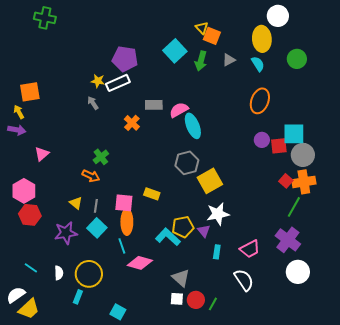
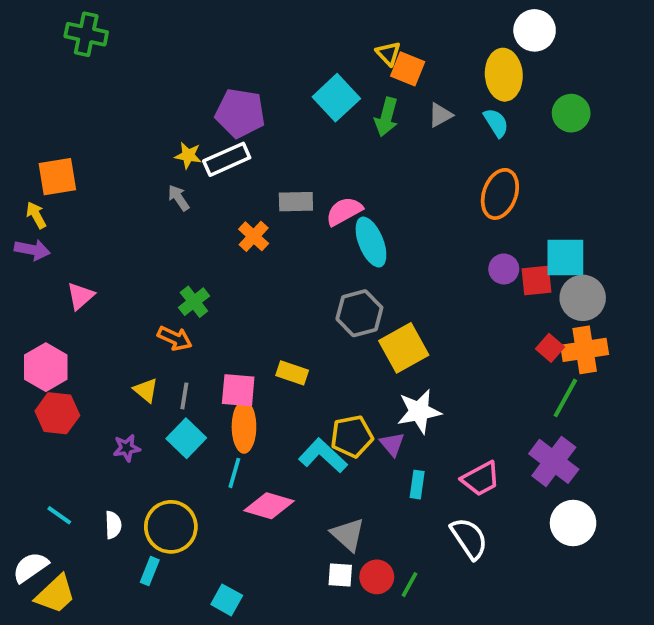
purple star: (66, 233) -> (127, 448), size x0.6
cyan line: (122, 246) -> (234, 473), turned 35

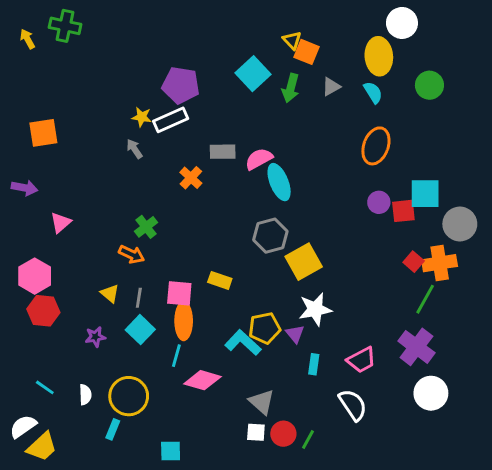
yellow arrow: (36, 215) -> (27, 39), moved
gray circle: (583, 298) -> (460, 224), moved
cyan square: (227, 600) -> (171, 451), turned -30

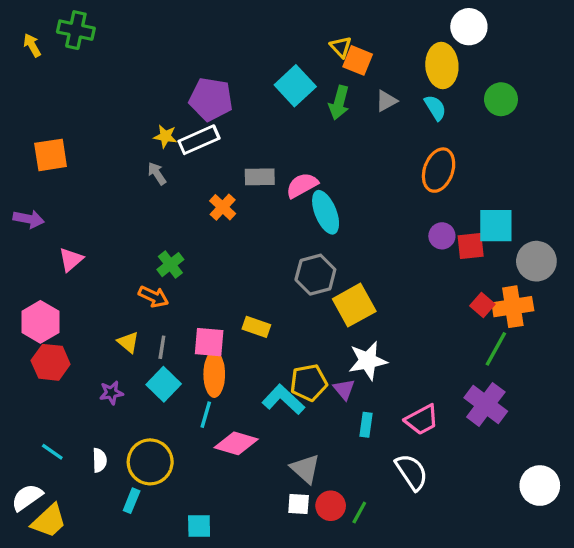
white circle: (431, 393) -> (540, 486), moved

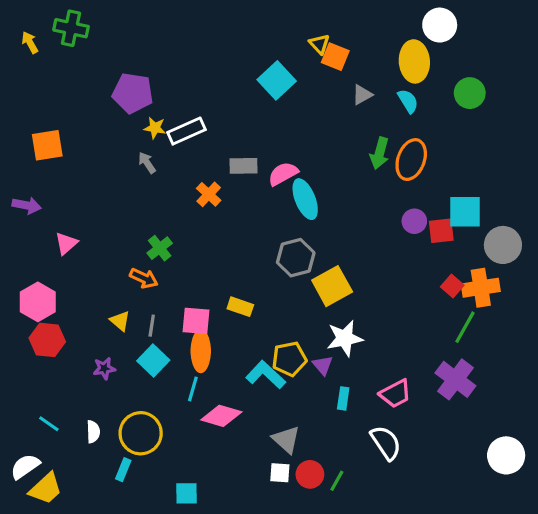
purple pentagon: (211, 99) -> (133, 93), moved
green arrow: (339, 103) -> (380, 153), moved

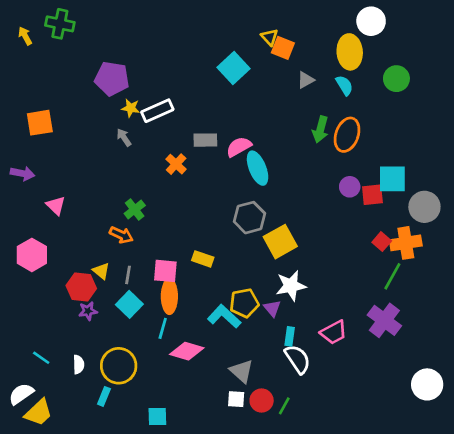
pink triangle: (66, 243) -> (56, 206), turned -35
red hexagon: (47, 340) -> (81, 287), moved
white semicircle: (386, 443) -> (298, 359), moved

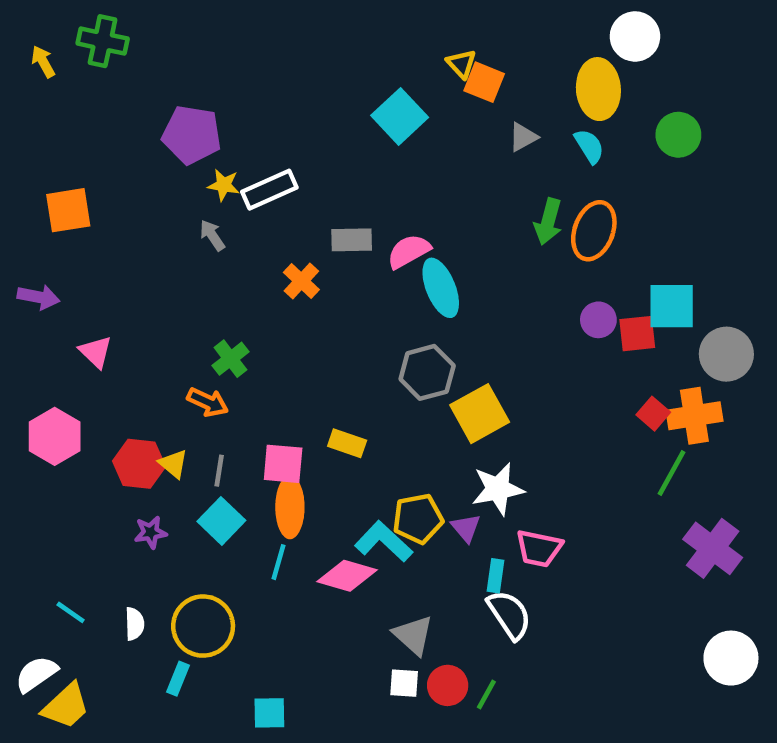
red hexagon: (81, 287) -> (139, 464), moved
purple cross: (384, 320) -> (713, 548), moved
pink trapezoid: (334, 332) -> (539, 548), moved, turned 40
pink diamond: (187, 351) -> (347, 576), moved

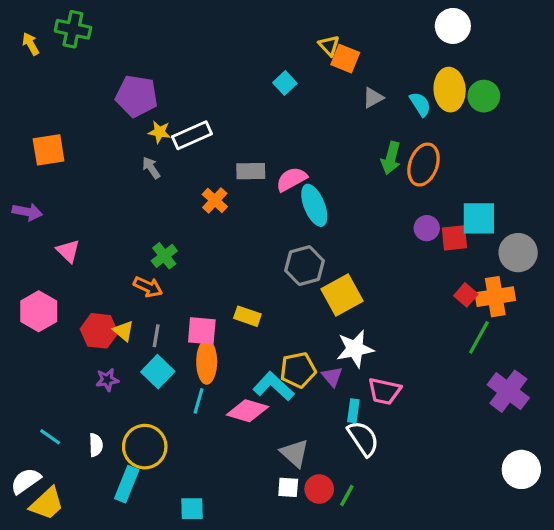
yellow ellipse: (598, 89) -> (450, 90), moved
cyan square: (400, 116) -> (285, 83), size x0.6
cyan rectangle: (178, 679) -> (127, 484), size x1.5

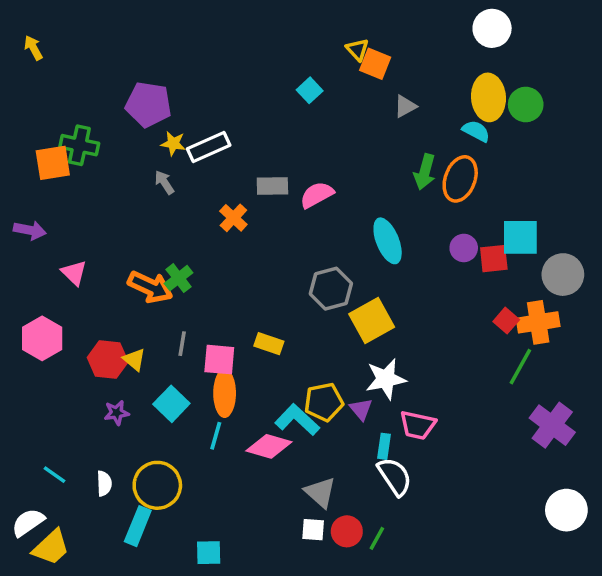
green cross: (73, 29) -> (79, 145), moved
cyan semicircle: (420, 104) -> (476, 131), moved, turned -30
cyan ellipse: (314, 205) -> (388, 241), moved
orange arrow: (148, 287) -> (150, 287), moved, size x1.4
gray line: (156, 336) -> (182, 344), moved

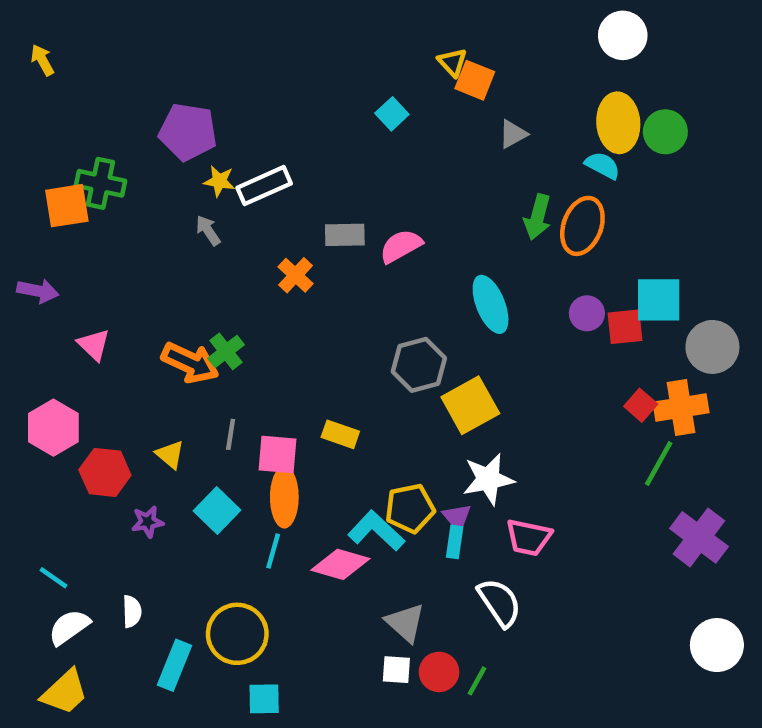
red hexagon: (108, 360) -> (105, 472), moved
cyan rectangle: (384, 446) -> (455, 542), moved
cyan line: (55, 475) -> (53, 578), moved
yellow circle: (157, 485) -> (237, 634), moved
white semicircle: (28, 522) -> (69, 627), moved

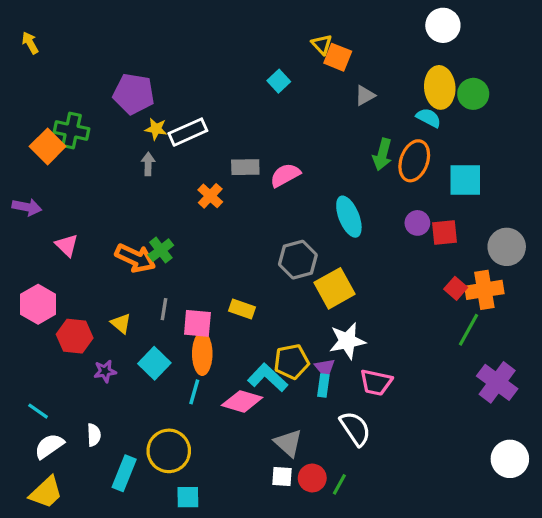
orange square: (67, 206) -> (48, 146), turned -36
gray arrow: (208, 230) -> (148, 164), turned 35
cyan square: (659, 300) -> (465, 180), moved

